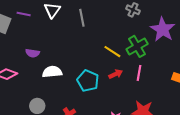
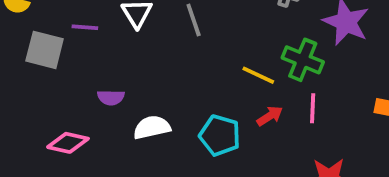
green cross: (137, 46) -> (303, 60), turned -30

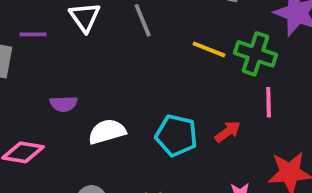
yellow line: (258, 75) -> (209, 49), moved
red arrow: (270, 116) -> (228, 132), moved

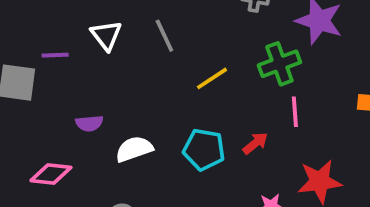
yellow line: (209, 49) -> (212, 78), moved, turned -52
green cross: (256, 54) -> (279, 64), turned -36

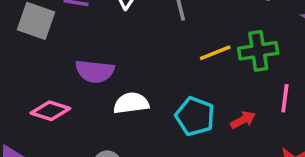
green cross: (279, 64) -> (258, 51), moved
purple semicircle: (89, 123) -> (95, 71), size x1.5

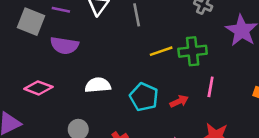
purple semicircle: (95, 71) -> (64, 45), moved

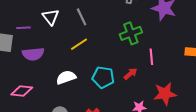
yellow line: (161, 51) -> (79, 44), moved

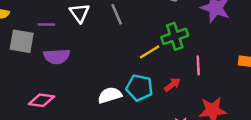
yellow line: (79, 44) -> (150, 52), moved
white semicircle: (66, 77) -> (110, 95), moved

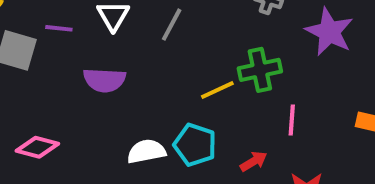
gray line: (117, 14) -> (172, 25), turned 45
purple semicircle: (57, 56) -> (104, 80), moved
red arrow: (172, 85) -> (254, 161), moved

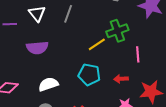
white semicircle: (146, 151) -> (48, 84), moved
red arrow: (254, 161) -> (121, 79), turned -144

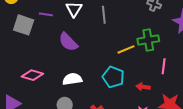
gray line: (68, 14) -> (104, 15), turned -36
purple semicircle: (37, 48) -> (68, 42), turned 40

